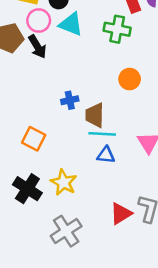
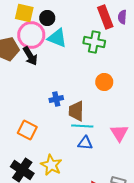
pink circle: (39, 20) -> (31, 35), size x1.4

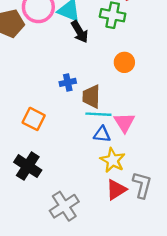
black arrow: (30, 56) -> (80, 32), moved
pink triangle: (119, 133) -> (124, 122), moved
yellow star: (51, 165) -> (113, 160), moved

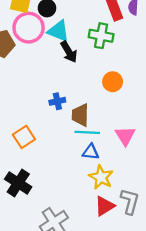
orange square: (34, 119) -> (24, 137), turned 30
pink triangle: (124, 122) -> (125, 136), moved

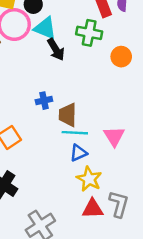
orange circle: (113, 82) -> (121, 57), moved
blue triangle: (91, 152) -> (78, 153), turned -30
red triangle: (105, 206) -> (93, 209), turned 30

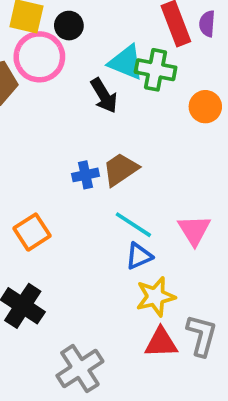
cyan triangle: (45, 28) -> (126, 62), moved
brown trapezoid: (68, 115) -> (121, 169), moved, turned 55
cyan line: (75, 133) -> (133, 225), turned 30
yellow star: (89, 179) -> (156, 297), turned 30

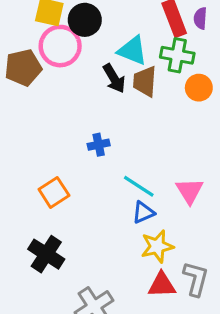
black circle: (69, 26) -> (85, 20), size x1.4
green cross: (156, 70) -> (177, 55), moved
brown trapezoid: (121, 169) -> (145, 81), moved, turned -52

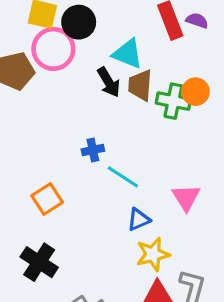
purple semicircle: (200, 18) -> (197, 21), turned 105
green cross: (177, 55) -> (173, 101), moved
cyan line: (139, 186) -> (123, 177), moved

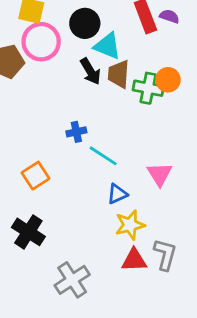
black circle: (79, 22) -> (85, 23), moved

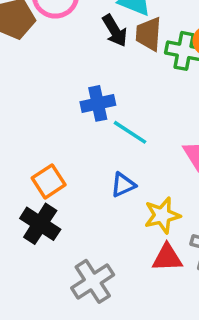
blue cross: (76, 132) -> (98, 103), size x1.4
orange square: (35, 176) -> (49, 181), moved
blue triangle: (117, 194) -> (123, 185), moved

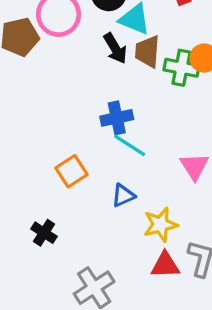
blue cross: (98, 103) -> (117, 118), moved
orange square: (49, 181) -> (71, 171), moved
black cross: (40, 224) -> (44, 233), size x0.7

